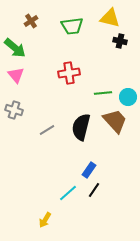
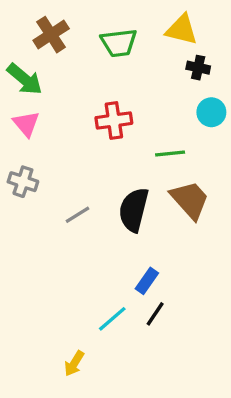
brown cross: (31, 21) -> (51, 35), size x1.5
cyan circle: (128, 97) -> (211, 112), moved

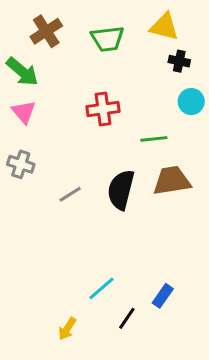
brown trapezoid: (190, 200) -> (172, 181), turned -57
blue rectangle: (147, 281) -> (163, 296), moved
black line: (155, 314) -> (127, 318), moved

